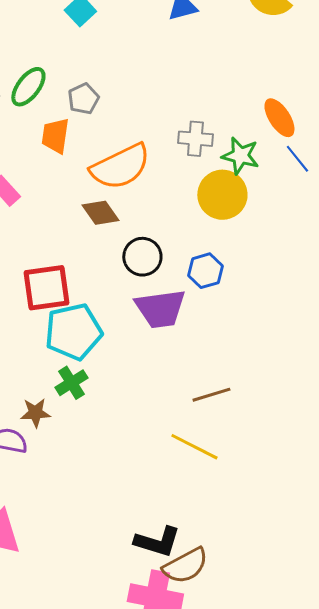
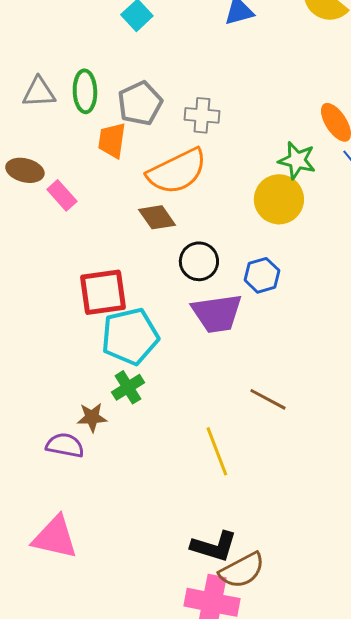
green ellipse: (28, 87) -> (85, 91), turned -39
gray pentagon: (83, 99) -> (140, 103), size x1.4
gray cross: (195, 139) -> (202, 115), moved
brown line: (211, 395) -> (268, 399), turned 45
yellow line: (194, 447) -> (217, 451), moved, turned 42

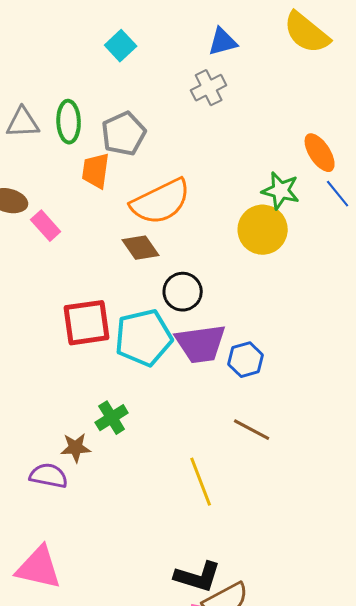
gray cross: (202, 115) -> (209, 88), moved, turned -32
blue hexagon: (262, 275) -> (246, 360), moved
cyan pentagon: (130, 336) -> (144, 338), moved

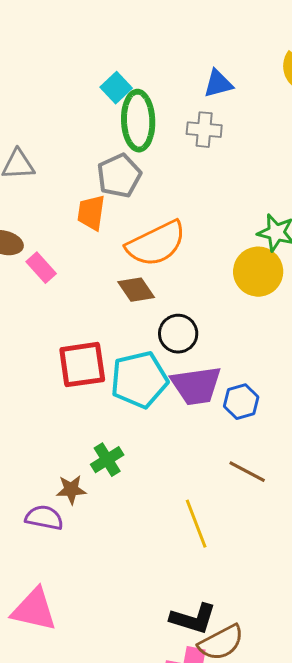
gray cross: (209, 88) -> (204, 130), turned 32
green ellipse: (69, 122) -> (138, 121), moved, size x1.4

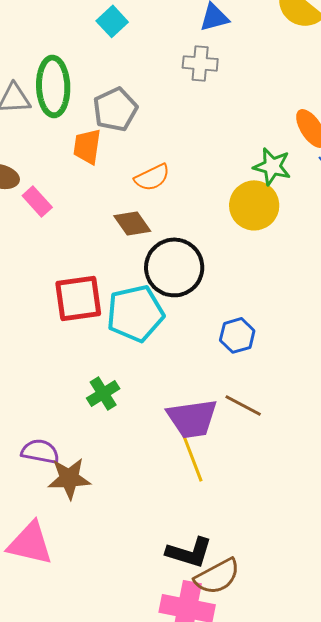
green ellipse: (138, 121) -> (53, 86), moved
orange semicircle: (156, 244) -> (152, 177), size x0.6
black circle: (178, 334) -> (174, 267), size x1.5
purple trapezoid: (196, 386) -> (192, 418), moved
brown star: (71, 490) -> (69, 478), moved, size x1.4

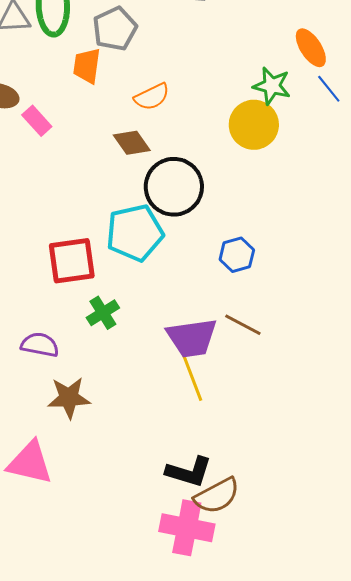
red square: (78, 298) -> (72, 261), moved
purple semicircle: (40, 451) -> (40, 345), moved

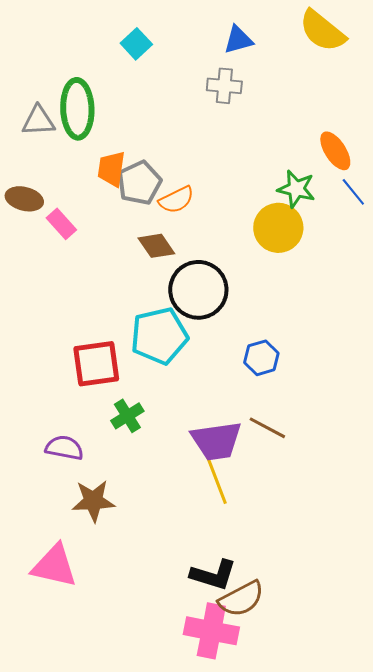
gray pentagon: (115, 29) -> (139, 183), moved

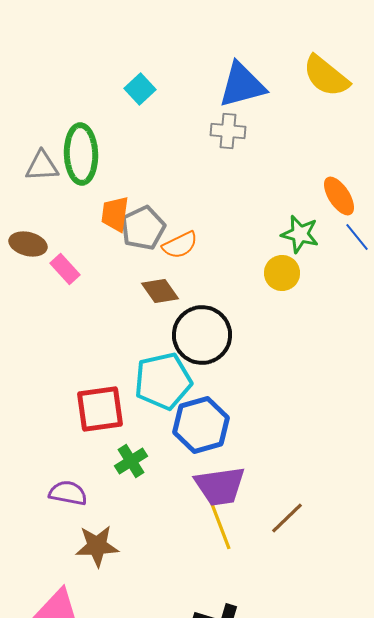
blue triangle: (238, 40) -> (242, 85), size x1.6
yellow circle: (278, 228) -> (282, 273), size x0.7
blue hexagon: (261, 358) -> (201, 425), moved, size x1.6
brown line: (267, 428) -> (287, 518), moved, turned -72

